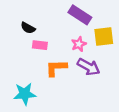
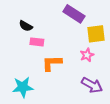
pink star: (79, 44) -> (87, 55), moved
purple arrow: (89, 67) -> (92, 85), moved

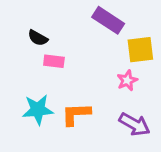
orange L-shape: (52, 63) -> (76, 114), moved
cyan star: (23, 87) -> (38, 110), moved

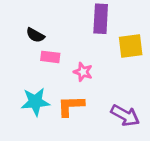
purple rectangle: (108, 20) -> (101, 19), turned 60
pink star: (127, 80) -> (83, 72), moved, turned -30

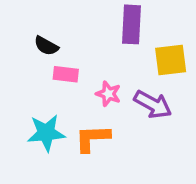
purple arrow: (125, 115) -> (153, 104), moved

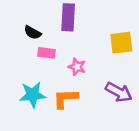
purple rectangle: (132, 24) -> (68, 17), moved
purple arrow: (153, 104) -> (119, 92), moved

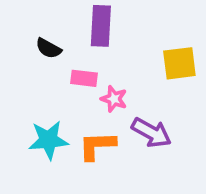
pink rectangle: (47, 53) -> (84, 78), moved
purple arrow: (119, 92) -> (151, 133), moved

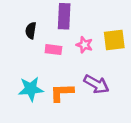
black semicircle: (48, 48) -> (31, 31), turned 70
pink star: (114, 99) -> (84, 45), moved

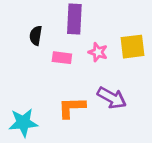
cyan star: (31, 89) -> (23, 123), moved

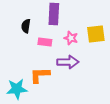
purple arrow: (112, 98) -> (68, 62), moved, turned -30
orange L-shape: (72, 107) -> (40, 75), moved

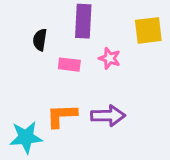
yellow square: (96, 34) -> (148, 30), moved
purple arrow: (68, 62) -> (108, 116), moved

